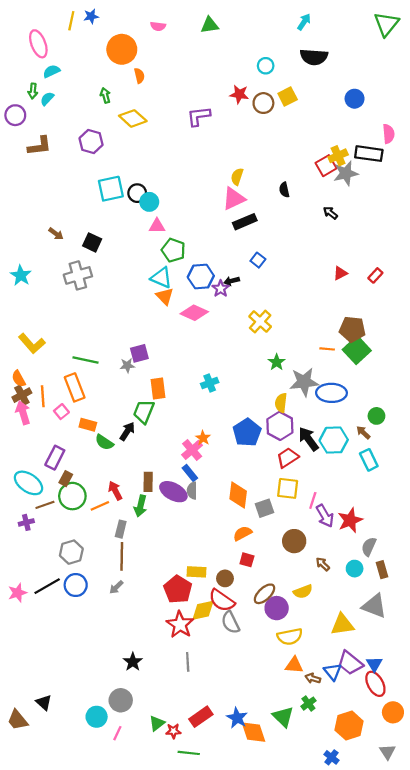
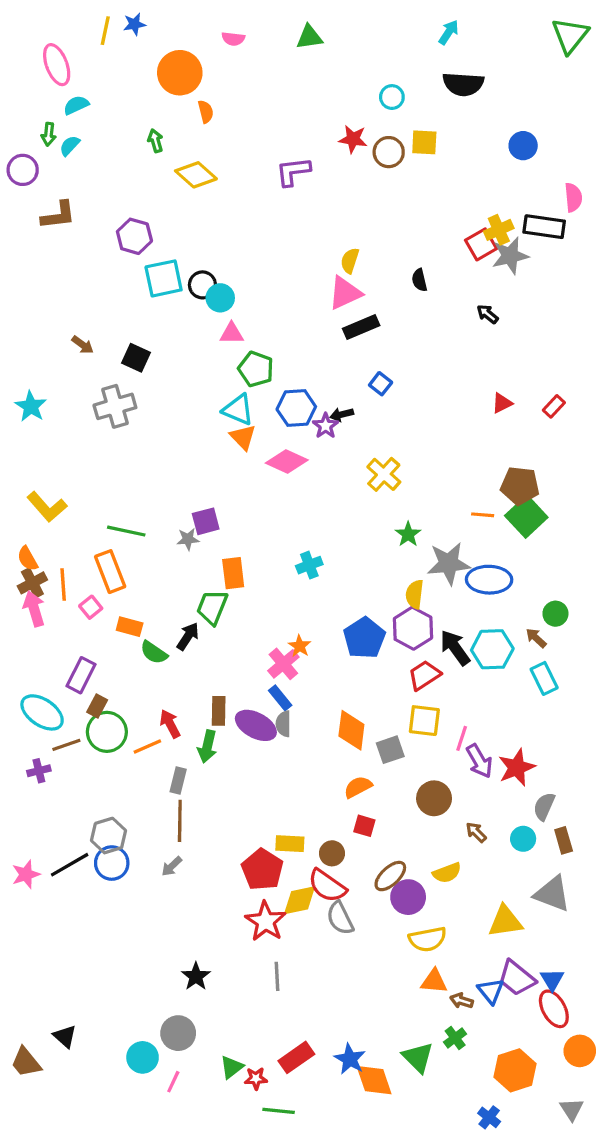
yellow square: (288, 96) -> (424, 142), turned 30
purple hexagon: (91, 141) -> (134, 236), moved
gray hexagon: (71, 552) -> (109, 836), moved

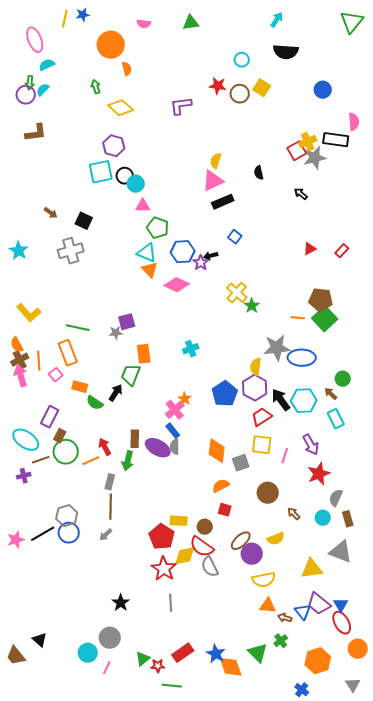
yellow square: (424, 142) -> (262, 88), turned 30
purple circle: (23, 170) -> (26, 95), moved
purple hexagon: (134, 236) -> (114, 146), moved
green star: (408, 534) -> (252, 306), moved
purple arrow: (479, 761) -> (311, 445), moved

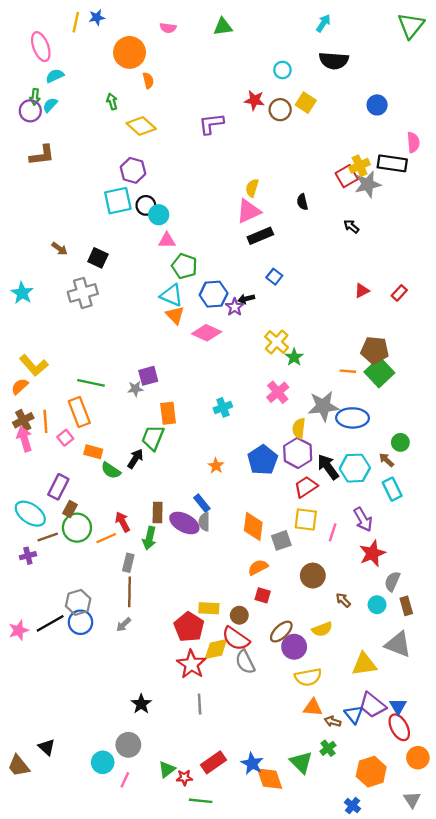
orange semicircle: (17, 345) -> (20, 386), moved, turned 77
pink cross: (175, 410) -> (278, 392), moved

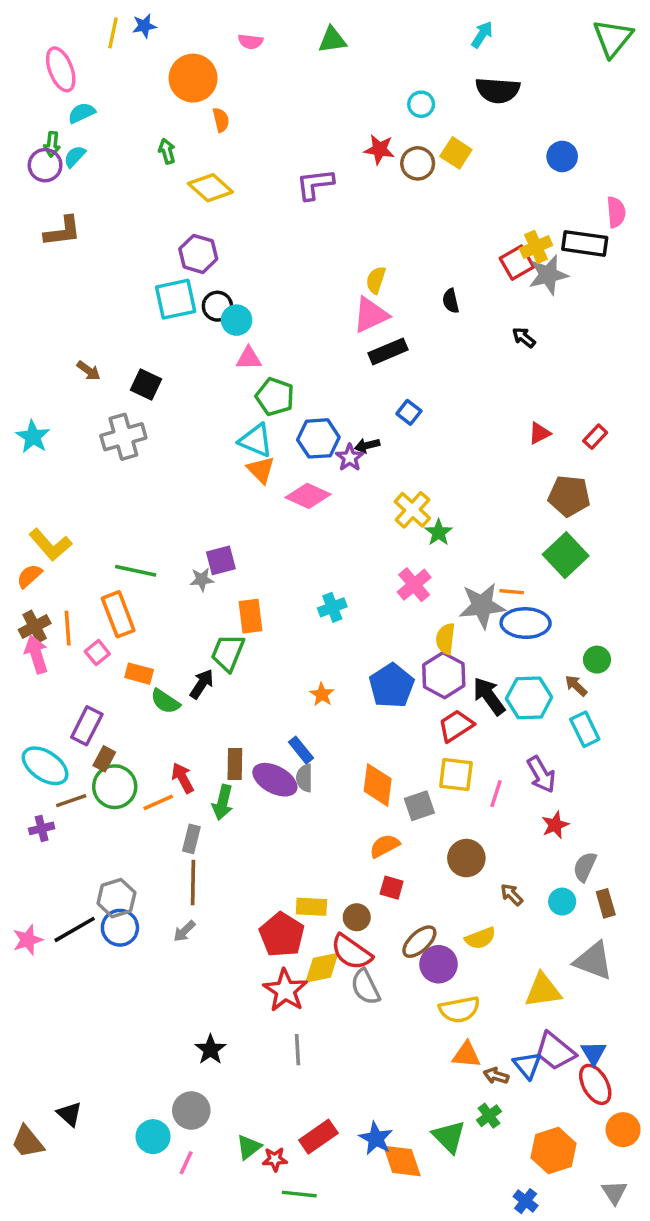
brown pentagon: (375, 350) -> (569, 496), moved
orange line: (348, 371) -> (512, 592), moved
red star: (372, 553) -> (555, 825), size x0.7

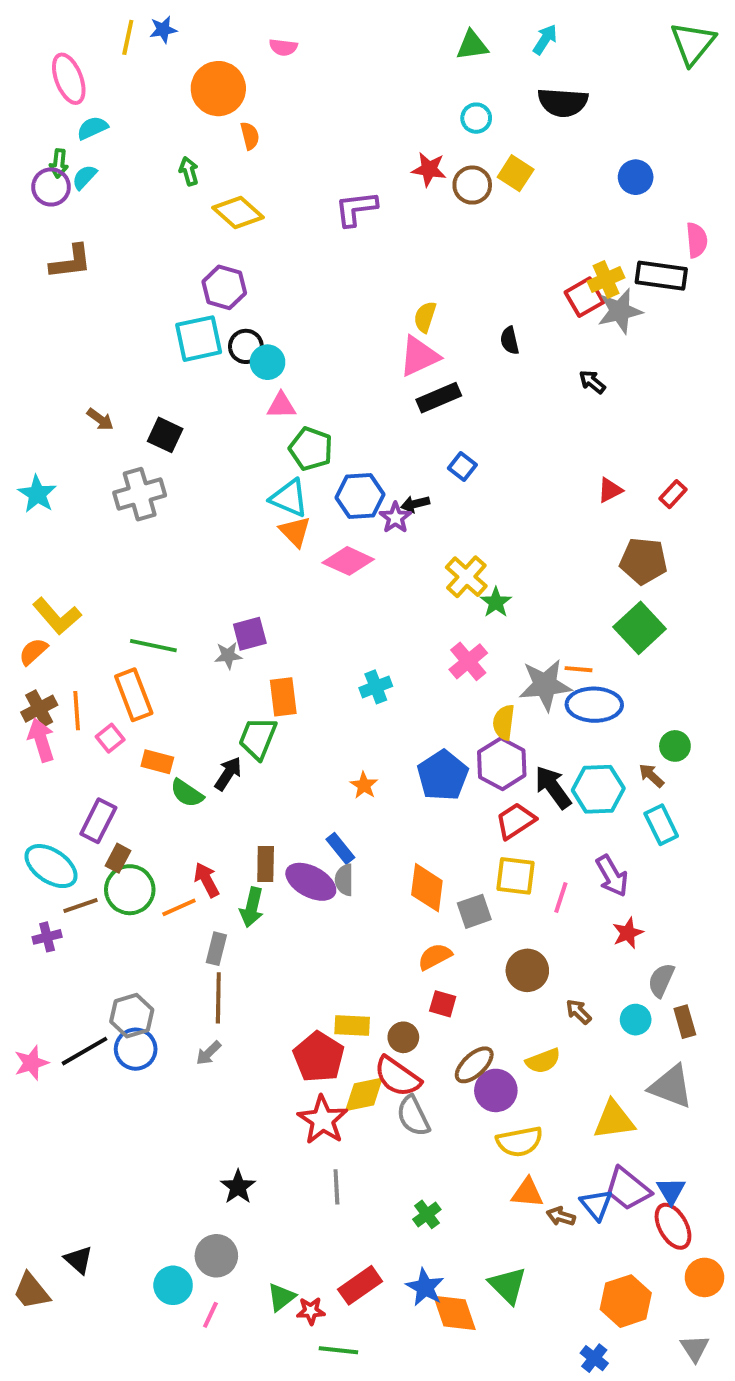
green triangle: (332, 40) -> (472, 45), moved
green cross: (489, 1116) -> (427, 1214), moved

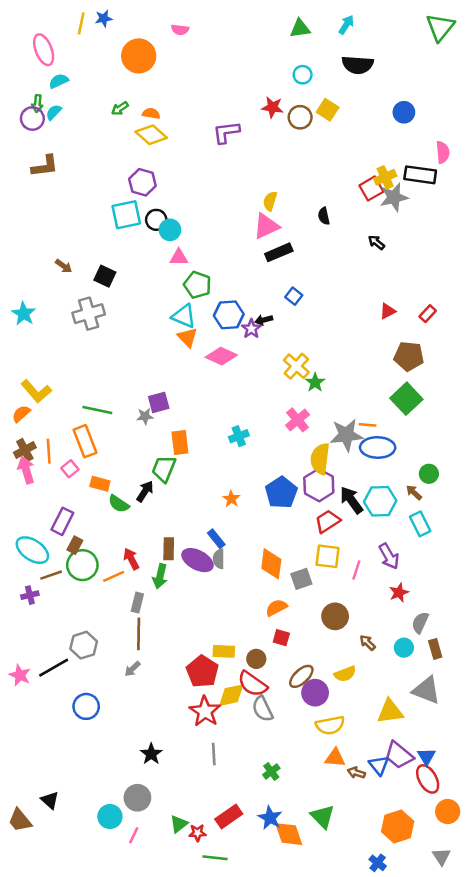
orange semicircle: (250, 136) -> (151, 114), moved, turned -66
green arrow: (189, 171) -> (120, 109), turned -108
yellow semicircle: (504, 722) -> (320, 459), size x1.4
blue circle: (136, 1049) -> (86, 706), moved
pink star: (31, 1063) -> (20, 675), turned -30

